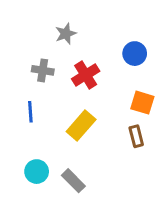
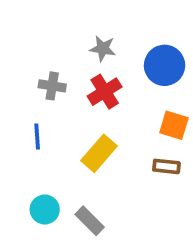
gray star: (66, 34) -> (103, 48), moved, turned 30
blue circle: (135, 54) -> (165, 65), size x1.4
brown rectangle: (136, 136) -> (166, 166), turned -70

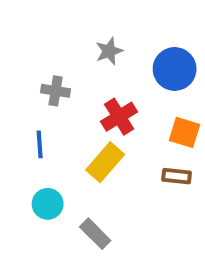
gray star: (103, 48) -> (109, 51), turned -30
red cross: (105, 92) -> (119, 117), moved
cyan circle: (45, 210) -> (48, 204), moved

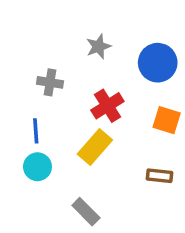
brown rectangle: (177, 176) -> (159, 176), moved
cyan circle: (48, 204) -> (37, 167), moved

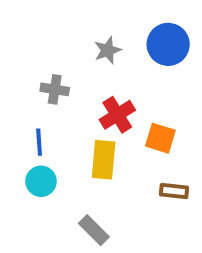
blue circle: (158, 63) -> (168, 44), moved
orange square: (167, 120) -> (160, 138), moved
yellow rectangle: (95, 147) -> (104, 160), turned -36

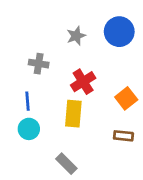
orange square: (160, 138) -> (126, 98), moved, turned 35

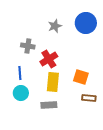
red cross: (83, 82) -> (49, 59), moved
orange square: (126, 98) -> (81, 77), moved, turned -35
gray rectangle: (66, 164) -> (49, 105), moved, turned -49

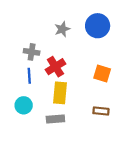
blue line: (20, 73) -> (29, 76), moved
orange square: (81, 77) -> (102, 74), moved

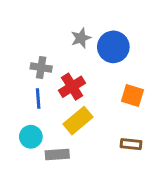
blue circle: (98, 26) -> (113, 47), moved
yellow rectangle: (60, 93) -> (78, 121), turned 45
gray rectangle: (55, 119) -> (57, 154), moved

